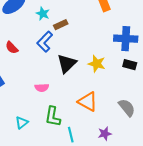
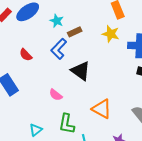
black triangle: (67, 64) -> (81, 71), turned -40
yellow star: (97, 64) -> (111, 34), moved
pink semicircle: (42, 88) -> (56, 95), turned 40

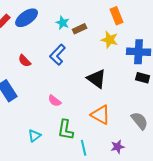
cyan star: (57, 21) -> (63, 23), moved
brown rectangle: (75, 32) -> (80, 29), moved
black triangle: (81, 71) -> (97, 79), moved

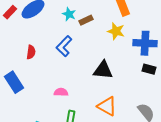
red semicircle: (25, 61) -> (31, 52), turned -128
black triangle: (97, 79) -> (103, 70), turned -30
pink semicircle: (55, 101) -> (61, 92), turned 144

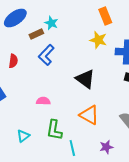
brown rectangle: (86, 20) -> (36, 34), moved
black triangle: (103, 70) -> (85, 79), turned 30

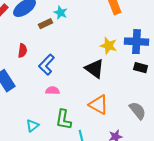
yellow star: (98, 40) -> (109, 46), moved
blue L-shape: (46, 55) -> (47, 65), moved

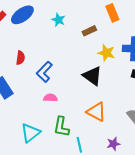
brown rectangle: (46, 24) -> (89, 31), moved
cyan triangle: (33, 126) -> (30, 133), size x1.5

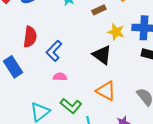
red semicircle: (20, 58) -> (30, 37), size x1.5
green L-shape: (61, 127) -> (71, 106), turned -60

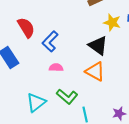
red semicircle: (30, 37) -> (26, 28), turned -40
orange triangle: (106, 91) -> (95, 72), moved

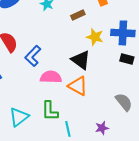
pink semicircle: (56, 68) -> (51, 77), moved, size x1.5
green L-shape: (67, 97) -> (50, 111), turned 50

